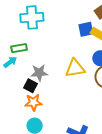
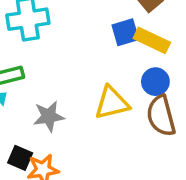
black square: (30, 86) -> (20, 158), moved

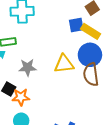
blue circle: (155, 82) -> (90, 55), size x1.5

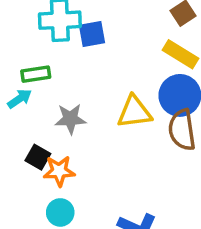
blue square: (76, 25) -> (92, 34), moved

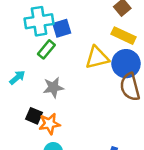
green rectangle: (36, 74) -> (46, 49), moved, turned -36
yellow triangle: (134, 112) -> (97, 58), moved

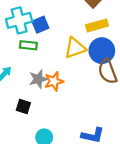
yellow rectangle: (123, 36) -> (97, 25), turned -35
green rectangle: (46, 49) -> (28, 45), turned 63
orange star: (49, 124) -> (54, 81), moved

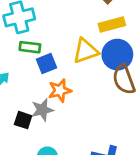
blue square: (40, 25) -> (47, 63), moved
gray star: (38, 79) -> (42, 110), moved

